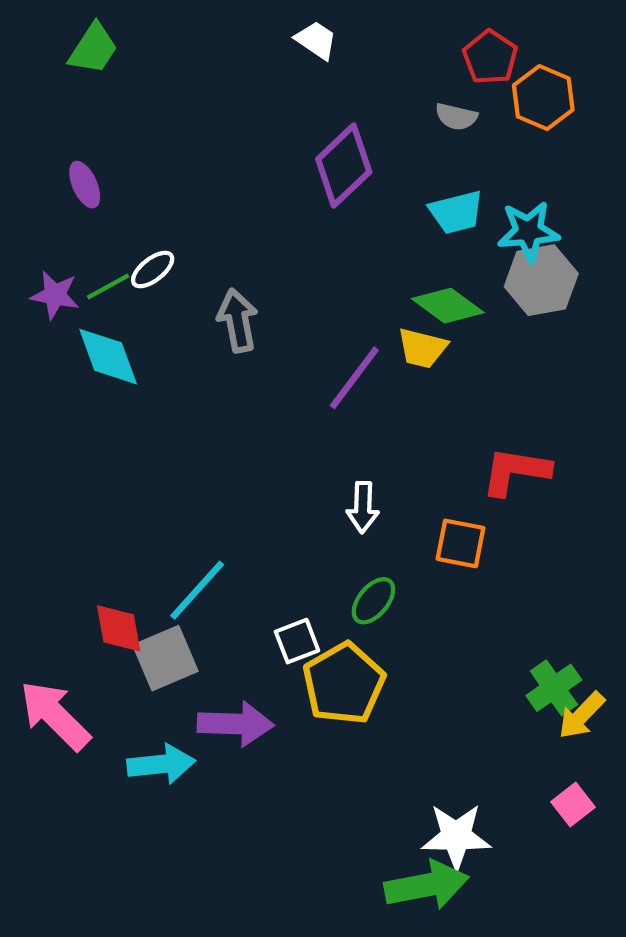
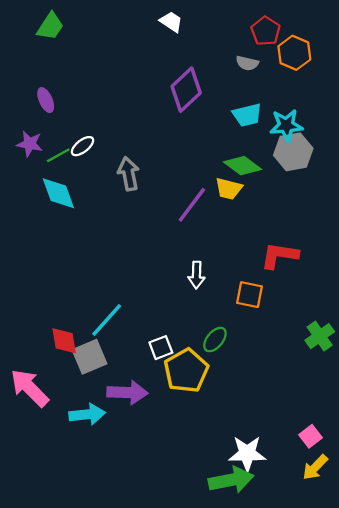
purple star: (55, 295) -> (30, 144), moved
green ellipse: (373, 601) -> (215, 340), moved
green cross: (554, 688) -> (320, 336), moved
yellow arrow: (582, 715) -> (315, 467), moved

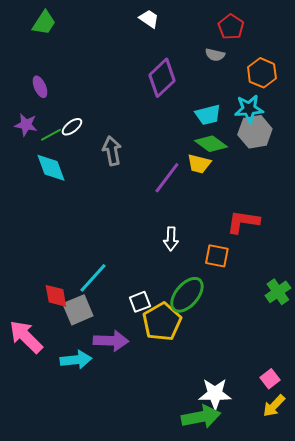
orange hexagon: (294, 53) -> (262, 73), moved
cyan trapezoid: (247, 115) -> (208, 115), moved
green ellipse: (215, 340) -> (187, 295), size x1.6

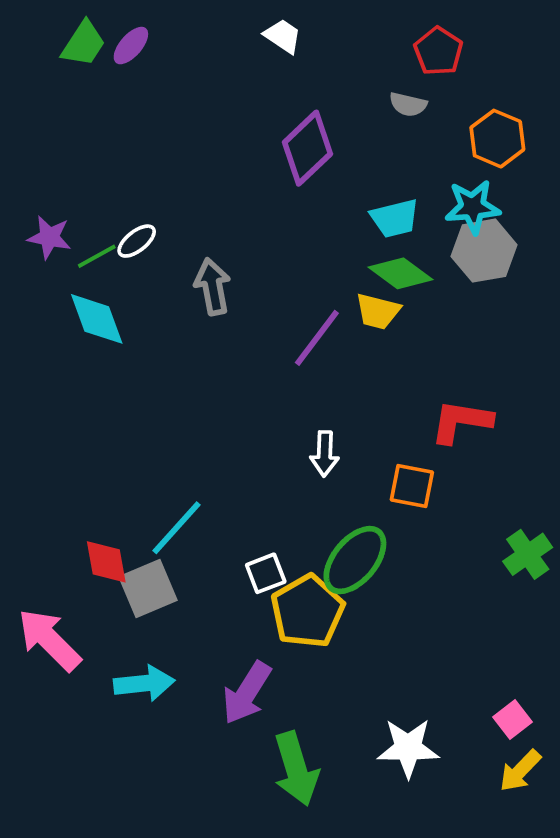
purple ellipse: (40, 87) -> (131, 46), moved, turned 65
purple arrow: (111, 341) -> (247, 693), moved, turned 120
green arrow: (201, 417) -> (296, 769), moved, turned 84

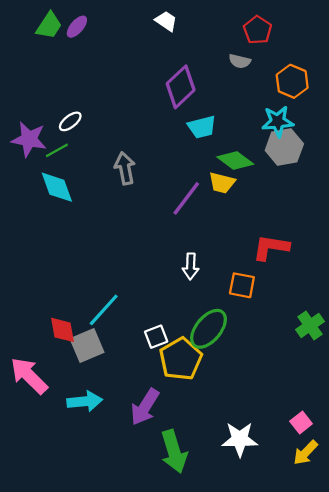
cyan trapezoid: (395, 218) -> (202, 127), moved
purple star: (49, 237) -> (29, 139), size x1.4
white ellipse: (137, 241) -> (70, 121), moved

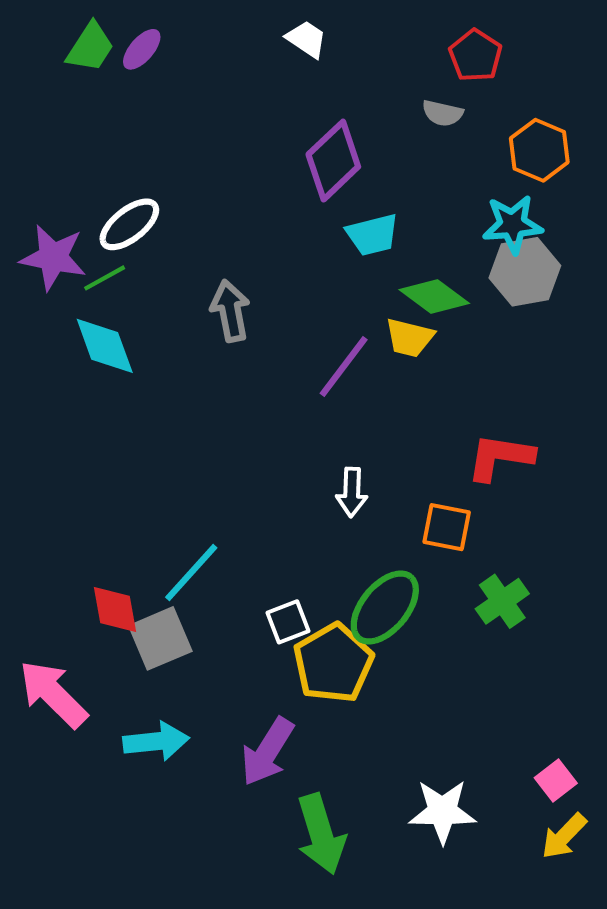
white ellipse: (70, 121) -> (129, 224), size x1.4
green cross: (310, 325) -> (502, 601), moved

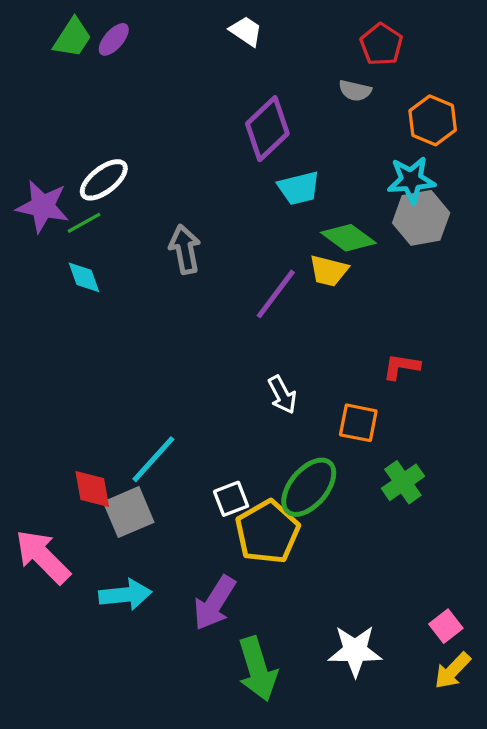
cyan diamond: (105, 346) -> (84, 277), size x0.7
red L-shape: (500, 457) -> (401, 367), size x0.7
white arrow: (352, 492) -> (282, 395), turned -30

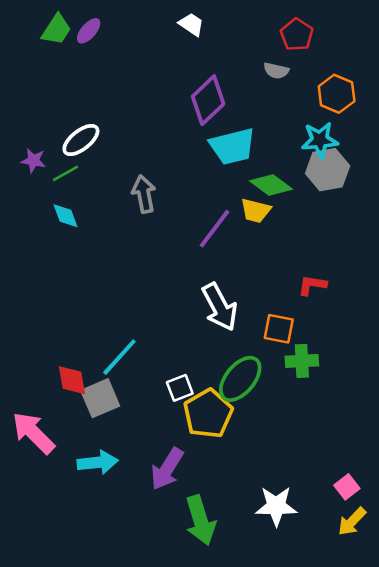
cyan trapezoid: (299, 188) -> (232, 146), size x1.4
purple star: (43, 206) -> (33, 161), size x0.6
white arrow: (282, 395) -> (220, 307), size x1.6
green cross: (403, 482) -> (302, 361), moved, turned 32

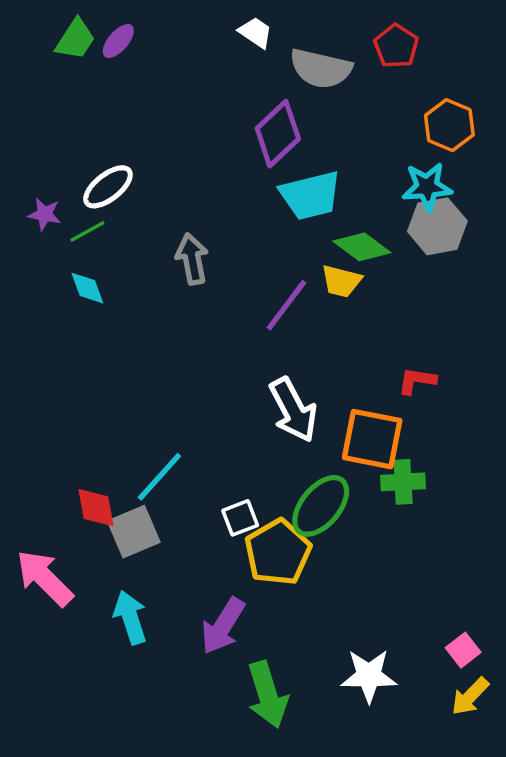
gray semicircle: (276, 71) -> (321, 68), moved, size x1.8
orange square: (279, 329) -> (372, 439), size x1.5
cyan arrow: (98, 462) -> (130, 617), turned -102

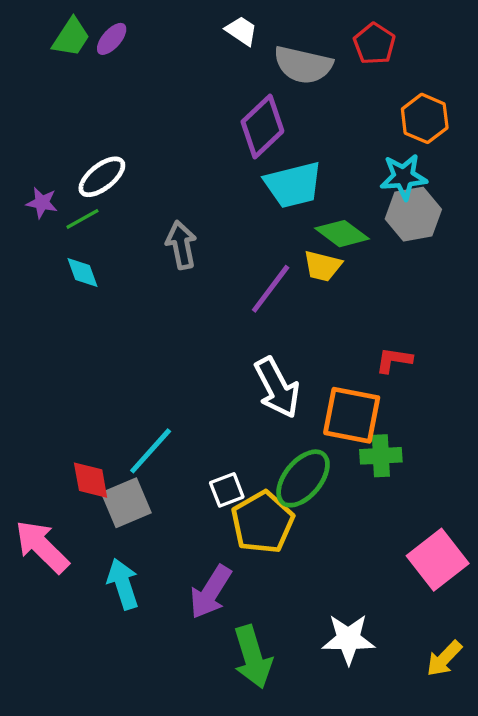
pink square: (463, 650) -> (438, 560), moved, size x1.8

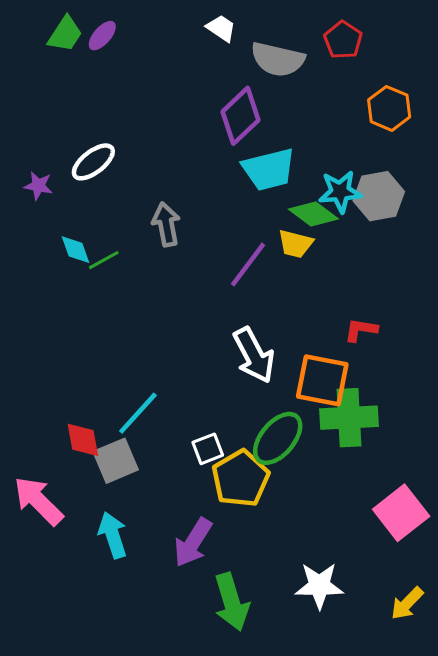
cyan star: (404, 177) -> (340, 192), moved
green line: (82, 219) -> (104, 260), moved
green cross: (381, 456) -> (349, 418), size x1.5

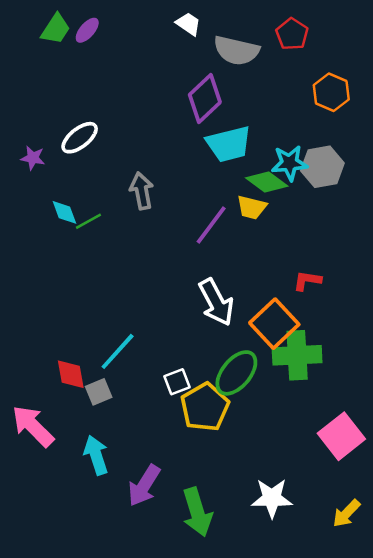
orange square: (322, 380) -> (274, 324), turned 36
gray square: (116, 461) -> (99, 392), size x0.7
purple arrow: (193, 542) -> (144, 485), moved

